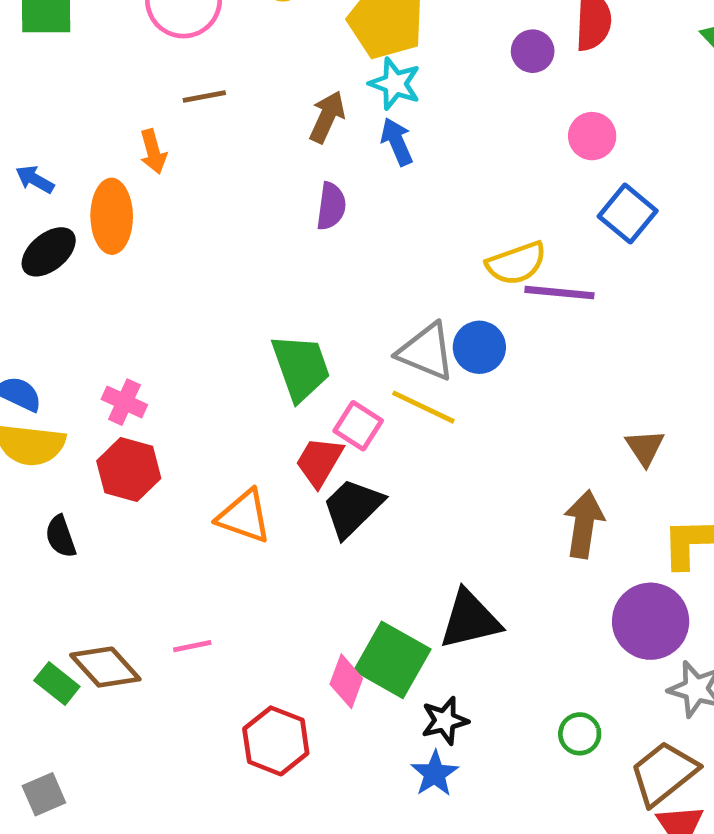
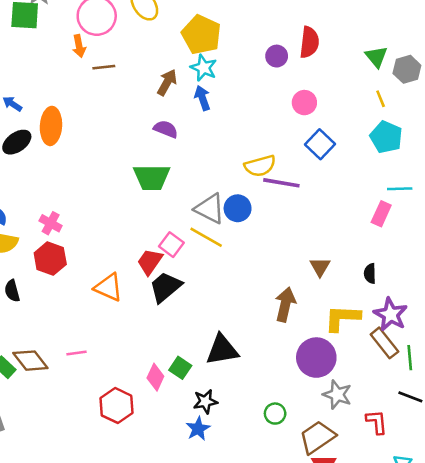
orange arrow: (153, 152) -> (79, 46), moved
purple semicircle: (331, 206) -> (166, 129), turned -80
green trapezoid: (301, 367) -> (152, 177), moved, turned 105
green square: (392, 660) -> (180, 368), size x0.6

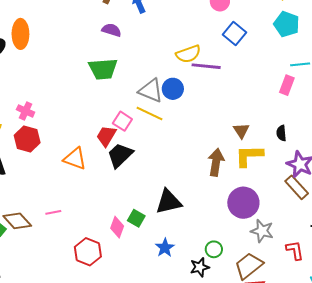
yellow L-shape: (342, 318) -> (249, 156), moved
black star: (205, 401) -> (200, 267), moved
blue star: (198, 429) -> (165, 248), moved

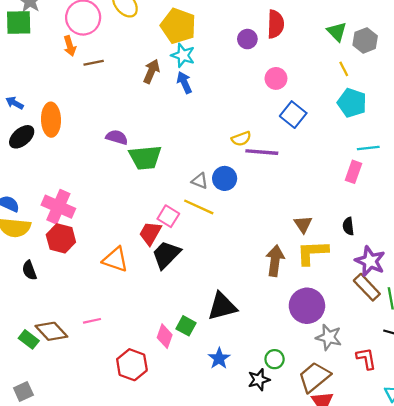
purple semicircle: (112, 30) -> (117, 137), moved
yellow semicircle: (188, 54) -> (241, 139), size x0.7
gray triangle: (151, 91) -> (200, 181), size x0.6
pink cross: (26, 111) -> (58, 207), size x1.6

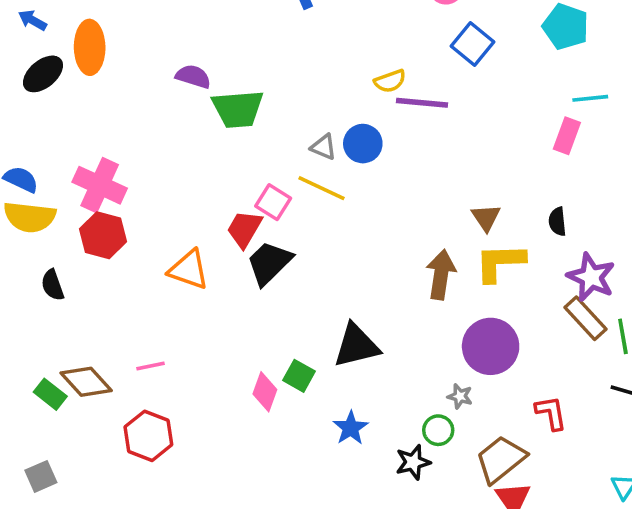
gray star: (329, 337) -> (460, 396), moved, size x0.6
red L-shape: (366, 359) -> (551, 413), moved
red hexagon: (132, 365) -> (148, 436), moved

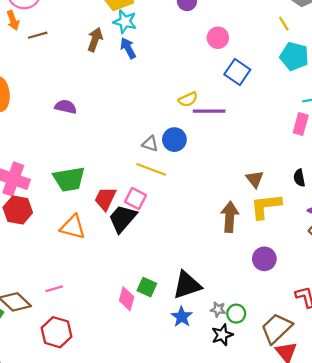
green trapezoid: (238, 109) -> (69, 179), moved
pink square: (273, 202) -> (135, 199), moved
black triangle: (356, 346) -> (187, 285), moved
purple circle: (491, 346) -> (264, 259), size x0.7
gray star: (460, 396) -> (218, 309), moved

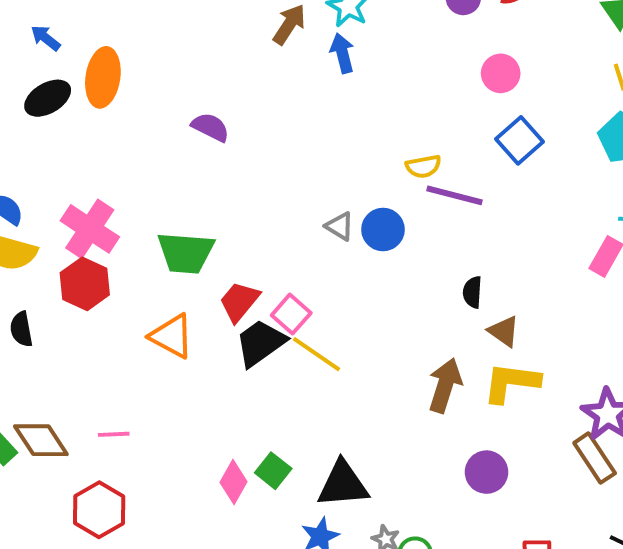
yellow line: (151, 169) -> (316, 354), moved
black semicircle: (299, 178) -> (472, 292), moved
brown triangle: (255, 179) -> (504, 331), turned -30

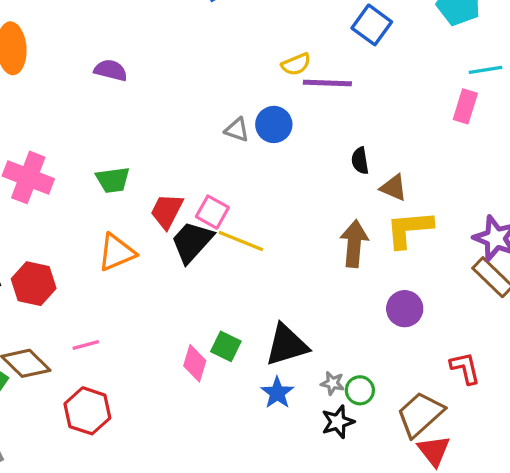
green trapezoid: (186, 253) -> (113, 180), size x0.7
red hexagon: (85, 284) -> (34, 284), moved
orange triangle: (172, 336) -> (116, 252), turned -39

